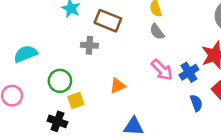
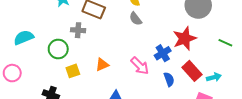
pink arrow: (162, 70) -> (140, 66), moved
green circle: (60, 81) -> (58, 49), moved
yellow square: (76, 101) -> (73, 71), moved

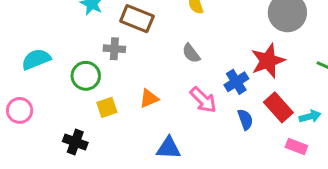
gray semicircle: (136, 19) -> (191, 53), moved

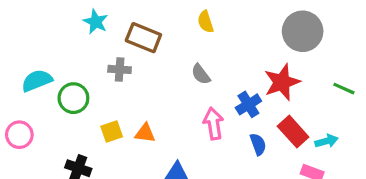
green circle: (86, 76) -> (73, 98), moved
orange triangle: (149, 98) -> (145, 133), moved, turned 30
pink arrow: (203, 100) -> (213, 124), turned -144

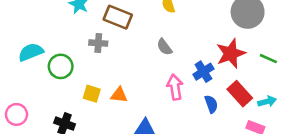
green line: (344, 89) -> (268, 59), moved
yellow square: (112, 132) -> (92, 94), turned 36
pink circle: (19, 135) -> (16, 114), moved

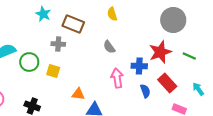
blue cross: (203, 72) -> (139, 66), turned 35
yellow square: (92, 94) -> (53, 71), moved
orange triangle: (119, 95) -> (78, 94), moved
cyan arrow: (267, 101) -> (198, 89), moved, turned -112

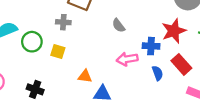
pink arrow: (117, 78) -> (127, 59), turned -90

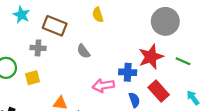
gray semicircle: (119, 25) -> (83, 51), moved
yellow square: (58, 51) -> (33, 78), turned -32

